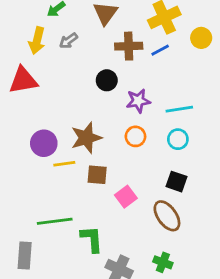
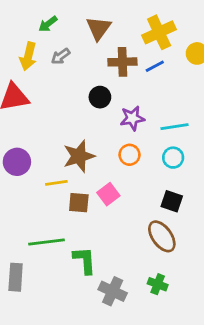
purple circle: (44, 143) -> (17, 162), moved
brown square: (97, 175) -> (79, 203), moved
pink square: (126, 197) -> (108, 194), moved

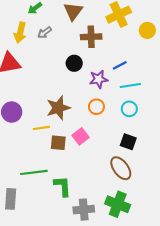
blue line: (155, 66) -> (120, 65), moved
green cross: (158, 284) -> (118, 204), size x1.6
gray cross: (113, 291) -> (84, 210), turned -30

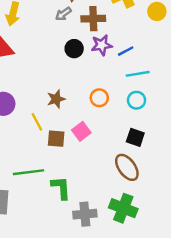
gray arrow: (45, 33) -> (63, 14), moved
purple star: (99, 79) -> (102, 45), moved
brown star: (58, 108) -> (56, 99), size x0.7
yellow line: (41, 128) -> (37, 122), turned 70

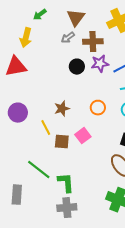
green line: (29, 172) -> (39, 170), turned 45
gray cross: (85, 214) -> (67, 208), moved

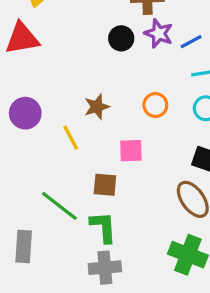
purple star: (100, 64) -> (159, 33), turned 30
pink square: (83, 136) -> (131, 151), turned 35
brown square: (62, 142) -> (105, 185), moved

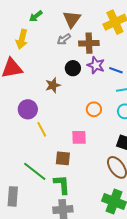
blue line: (191, 42) -> (116, 70), turned 48
brown star: (97, 107) -> (53, 85), moved
purple circle: (25, 113) -> (28, 109), moved

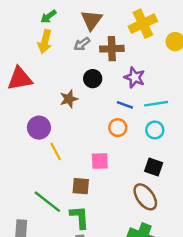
yellow arrow: (22, 39) -> (45, 42), moved
purple star: (96, 65) -> (135, 77), moved
blue line: (116, 70) -> (125, 105), moved

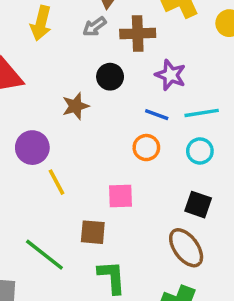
green L-shape: (80, 217) -> (112, 277), moved

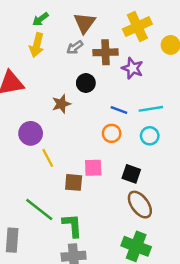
purple star: (171, 75) -> (132, 68), moved
black square: (198, 205) -> (131, 174), moved
brown square: (93, 232) -> (74, 182), moved
green L-shape: (112, 277) -> (72, 225), moved

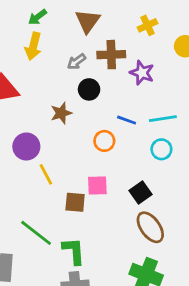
yellow cross: (137, 27) -> (148, 25), size x0.6
gray arrow: (75, 47) -> (76, 62), moved
orange circle: (112, 133) -> (104, 141), moved
black square: (131, 174) -> (141, 192), turned 36

